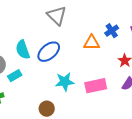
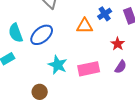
cyan star: (65, 82) -> (58, 65), turned 30

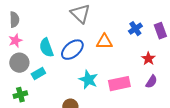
orange triangle: (85, 26) -> (104, 42), moved

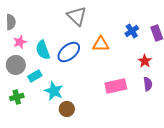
pink star: (15, 41) -> (20, 42), moved
cyan star: (88, 80) -> (54, 91), moved
purple semicircle: (151, 82) -> (148, 84), turned -40

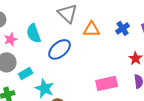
orange triangle: (101, 44) -> (92, 29), moved
cyan semicircle: (43, 50) -> (34, 33), moved

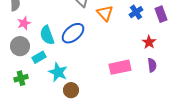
orange triangle: (92, 29) -> (105, 13), turned 48
cyan semicircle: (34, 33) -> (47, 35), moved

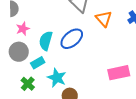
cyan semicircle: (47, 35) -> (46, 41), turned 36
green cross: (21, 78) -> (28, 84), moved, turned -32

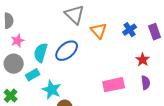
green cross: (28, 84) -> (11, 96), moved

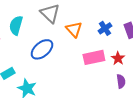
cyan semicircle: (41, 53) -> (16, 25), moved
pink rectangle: (114, 85) -> (94, 57), moved

